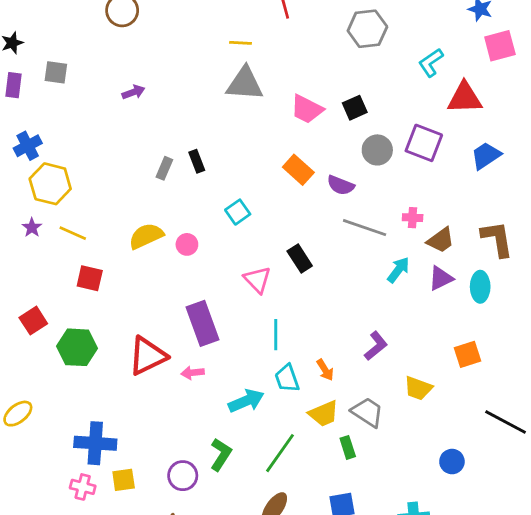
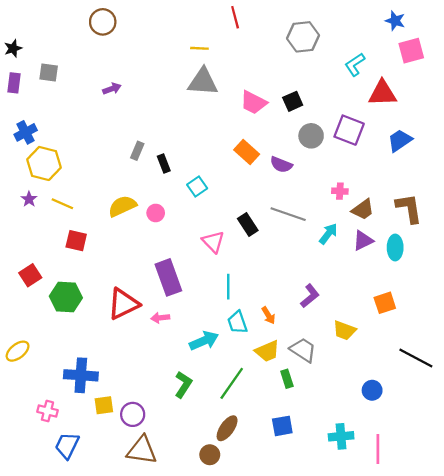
black rectangle: (197, 161) -> (164, 163), moved
gray line: (365, 228) -> (288, 214), moved
purple circle: (183, 476) -> (133, 414), moved
pink cross: (83, 487) -> (47, 411), moved

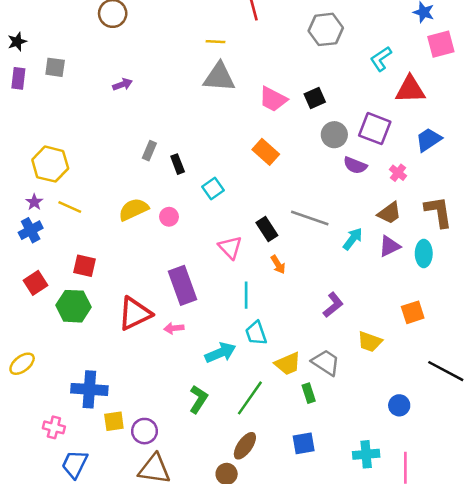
blue cross: (26, 132) -> (31, 230), moved
purple semicircle: (281, 165) -> (355, 165), moved
pink cross: (340, 191) -> (398, 173), moved, turned 35
red square: (76, 241) -> (84, 266), moved
orange arrow: (268, 315) -> (278, 265), moved

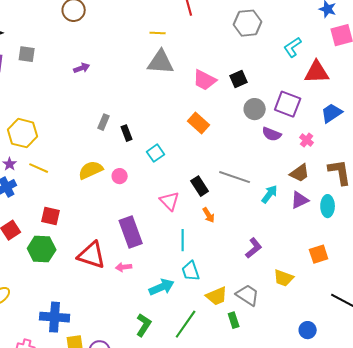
red triangle: (135, 313) -> (92, 255), turned 44

